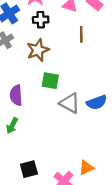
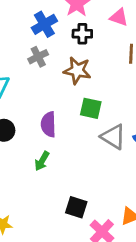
brown star: (38, 50) -> (77, 70), turned 30
black square: (29, 169) -> (76, 207), moved, turned 30

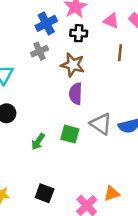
green square: (91, 108) -> (70, 134), moved
purple semicircle: (48, 124) -> (76, 94), moved
black square: (76, 207) -> (45, 193), moved

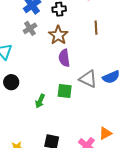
brown line: (120, 53) -> (96, 28), moved
brown star: (73, 65) -> (58, 35), turned 30

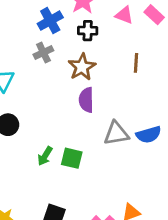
gray triangle: (88, 79) -> (116, 133), turned -42
green square: (65, 91) -> (72, 158), moved

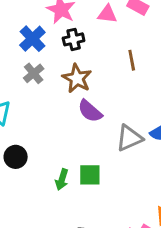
purple semicircle: (86, 100) -> (90, 111), turned -35

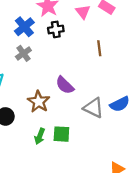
pink triangle: (107, 14) -> (83, 12), turned 42
brown star: (77, 78) -> (39, 102), moved
gray triangle: (129, 138) -> (94, 108), turned 45

